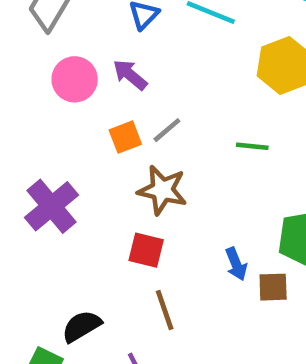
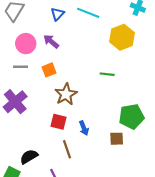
gray line: (167, 130) -> (20, 67), moved, turned 40
brown star: (162, 190) -> (66, 94), turned 30
blue arrow: (236, 264) -> (84, 128), moved

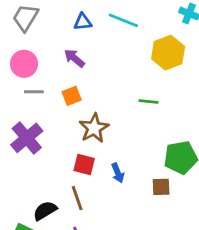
blue triangle: (57, 14) -> (83, 22), turned 40
pink circle: (26, 44) -> (24, 64), moved
brown line: (67, 149) -> (77, 198), moved

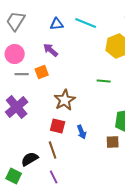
orange square: (72, 96) -> (42, 72), moved

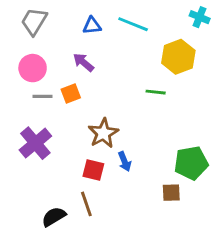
green line: (104, 81) -> (156, 92), moved
blue arrow: (82, 132) -> (125, 161), moved

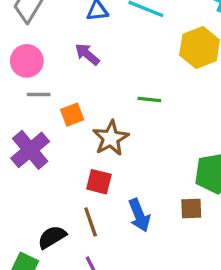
green line: (156, 92) -> (149, 100), moved
orange square: (71, 94) -> (72, 115), moved
blue arrow: (125, 161) -> (139, 215), moved, size x1.4

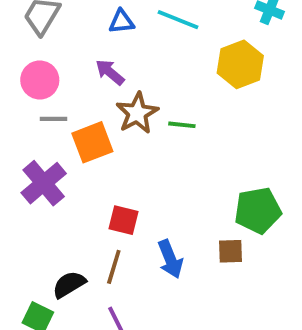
orange square: (72, 115) -> (92, 142), size x1.5
brown star: (111, 138) -> (137, 113), moved
brown line: (91, 222) -> (114, 267), turned 36

